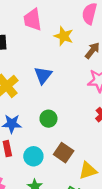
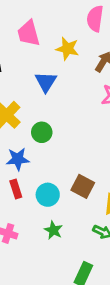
blue triangle: (43, 75) -> (46, 82), moved
green circle: (48, 119) -> (42, 132), moved

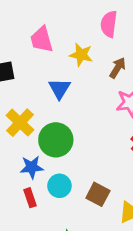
green circle: (42, 132) -> (56, 140), size x1.6
cyan circle: (48, 195) -> (59, 186), moved

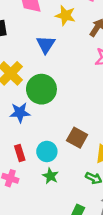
cyan circle: (59, 186) -> (47, 151), moved
red rectangle: (30, 198) -> (20, 153), moved

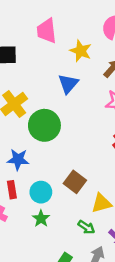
blue triangle: (46, 44) -> (68, 84), moved
blue star: (20, 113) -> (18, 159), moved

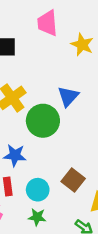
blue triangle: (68, 84) -> (68, 96), moved
green star: (41, 219) -> (37, 217), turned -30

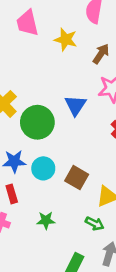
blue triangle: (68, 96) -> (75, 105), moved
cyan circle: (38, 190) -> (43, 168), moved

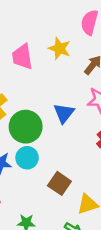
pink trapezoid: (27, 23) -> (22, 57), moved
cyan circle: (43, 168) -> (27, 158), moved

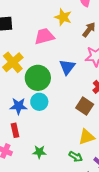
pink trapezoid: (22, 57) -> (44, 36), moved, turned 85
brown square: (59, 183) -> (85, 106), moved

